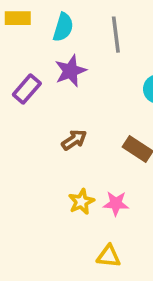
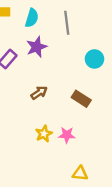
yellow triangle: (109, 256) -> (80, 173), moved

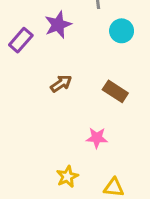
cyan circle: (94, 59) -> (122, 31), moved
yellow star: (44, 134) -> (67, 177), moved

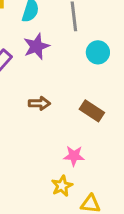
brown arrow: (61, 84) -> (39, 103), turned 35
yellow star: (67, 177) -> (62, 186), moved

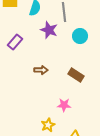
purple star: (36, 46) -> (49, 30), moved, turned -30
yellow star: (62, 186) -> (48, 125), moved

